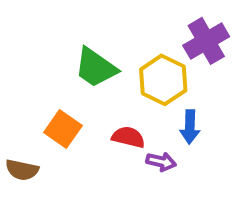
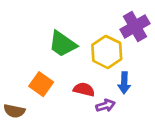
purple arrow: (161, 162) -> (105, 106), turned -30

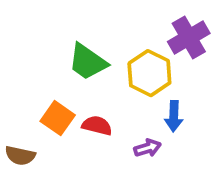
red semicircle: (84, 89) -> (97, 126), moved

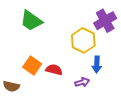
green trapezoid: (88, 62) -> (31, 21), moved

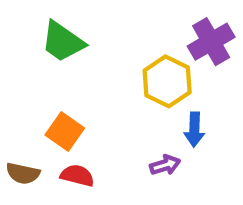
red semicircle: (54, 70) -> (77, 175), moved

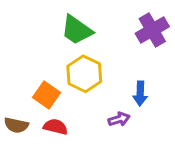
green trapezoid: (63, 42) -> (77, 30), moved
yellow hexagon: (167, 81) -> (84, 74), moved

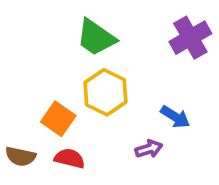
blue arrow: (140, 93) -> (175, 117), turned -60

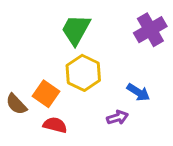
green trapezoid: (96, 38) -> (76, 30), turned 84
brown semicircle: (21, 156) -> (16, 104), moved, turned 35

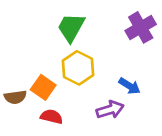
brown semicircle: (16, 104) -> (15, 97), turned -55
purple arrow: (118, 118) -> (110, 110), size x1.4

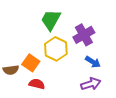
purple cross: (141, 27) -> (84, 35), moved
purple arrow: (110, 110) -> (91, 84), moved

